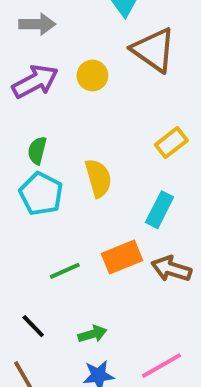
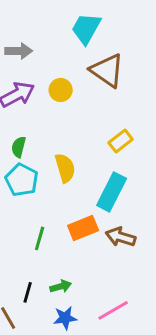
cyan rectangle: (160, 210) -> (112, 192), size x1.4
green line: (65, 271) -> (40, 238), turned -50
black line: (33, 326) -> (28, 292), moved, turned 60

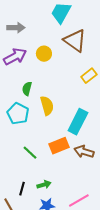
yellow rectangle: (121, 141) -> (89, 76), moved
green semicircle: (19, 147) -> (27, 89), moved
green line: (40, 238) -> (30, 153), turned -63

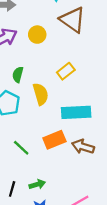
yellow rectangle: (89, 76) -> (66, 71), moved
cyan rectangle: (78, 122) -> (76, 112), turned 60

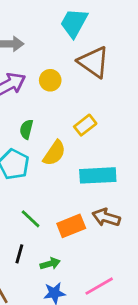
yellow semicircle: (41, 94) -> (54, 153), turned 50
orange rectangle: (54, 140) -> (71, 226), moved
black line: (12, 189) -> (19, 254), moved

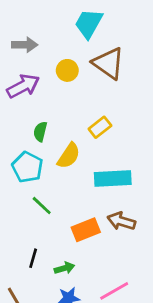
yellow circle: (50, 80) -> (67, 70), moved
green line: (31, 219) -> (42, 206), moved

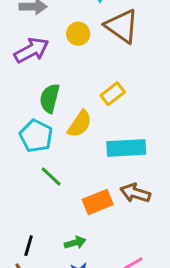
green semicircle: (40, 132) -> (50, 98), size x1.4
black line: (33, 258) -> (29, 246), moved

